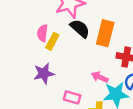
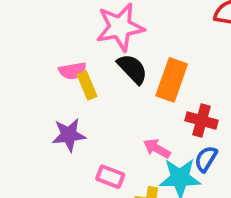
pink semicircle: (42, 33) -> (72, 71), turned -112
yellow rectangle: (52, 41) -> (87, 85), turned -56

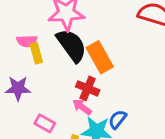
black semicircle: (132, 69) -> (72, 45), size x1.4
orange rectangle: (172, 80) -> (100, 57), turned -56
red cross: (201, 120) -> (88, 88), moved

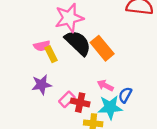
red cross: (88, 88) -> (80, 103), moved
pink arrow: (82, 107) -> (105, 85), moved
pink rectangle: (45, 123) -> (67, 99), moved, turned -63

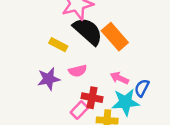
pink semicircle: (42, 46) -> (78, 71), moved
yellow rectangle: (51, 54) -> (58, 45), turned -35
pink rectangle: (67, 99) -> (79, 110), moved

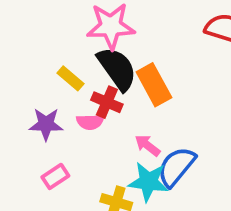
blue semicircle: (142, 88) -> (176, 167), size x1.6
red cross: (92, 98) -> (107, 102), moved
pink rectangle: (79, 110) -> (55, 176), moved

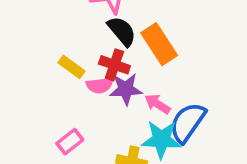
black semicircle: (117, 69) -> (122, 31), size x0.7
yellow rectangle: (71, 78) -> (71, 67), moved
purple star: (46, 124) -> (126, 89), moved

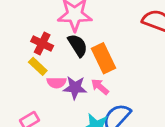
red cross: (114, 65) -> (42, 44), moved
pink arrow: (158, 104) -> (100, 87), moved

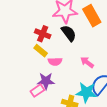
orange rectangle: (104, 58) -> (92, 16), moved
purple star: (75, 88) -> (46, 81), moved

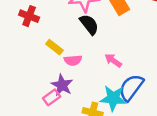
red cross: (43, 34) -> (29, 16), moved
purple star: (46, 81) -> (62, 85), turned 30

